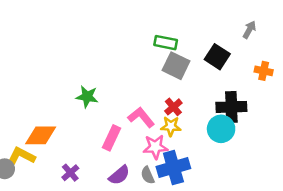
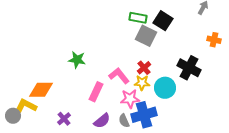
black square: (217, 57) -> (163, 21), moved
black cross: (231, 107) -> (189, 68), turned 30
cyan circle: (221, 129) -> (165, 88), moved

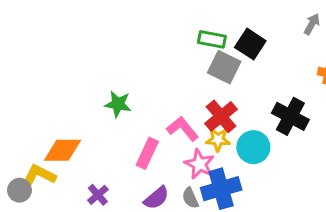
red cross: (144, 68) -> (221, 116), size x1.5
pink star: (130, 99) -> (200, 164), turned 30

